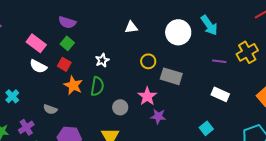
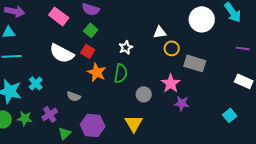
white triangle: (131, 27) -> (160, 32), moved
pink rectangle: (36, 43) -> (59, 16), moved
white semicircle: (38, 66) -> (62, 53), size x1.4

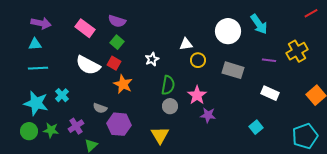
gray rectangle: (195, 63) -> (233, 70), moved
green semicircle: (121, 73) -> (168, 85), moved
purple hexagon: (93, 125) -> (119, 124), moved

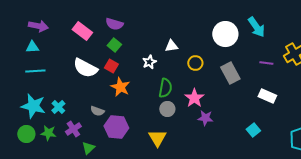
white triangle: (186, 44) -> (171, 46), moved
gray rectangle: (233, 70) -> (230, 73), turned 45
cyan cross: (62, 95) -> (58, 107), moved

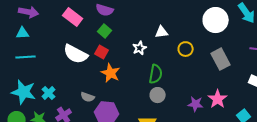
pink star: (194, 98) -> (218, 99), moved

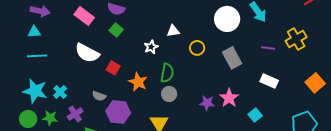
red square: (102, 52) -> (113, 68), moved
orange star: (111, 73) -> (138, 82), moved

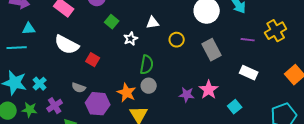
green square: (116, 30) -> (112, 22), moved
cyan triangle: (34, 32) -> (29, 29), moved
orange star: (138, 82) -> (127, 93), moved

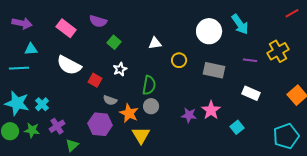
white star: (131, 39) -> (120, 69), moved
gray rectangle: (212, 50) -> (214, 70), turned -50
gray semicircle: (79, 88) -> (110, 100), moved

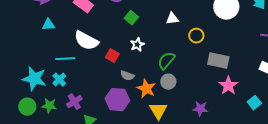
cyan line: (19, 68) -> (65, 59), moved
gray rectangle: (214, 70) -> (218, 61), moved
green semicircle: (149, 85) -> (166, 61), turned -150
purple star: (189, 115) -> (200, 109), moved

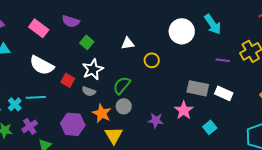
white star: (137, 45) -> (93, 69), size x1.5
cyan line: (65, 59) -> (36, 97), moved
gray rectangle: (218, 61) -> (198, 88), moved
gray semicircle: (127, 76) -> (89, 91), moved
purple star: (200, 109) -> (156, 120), moved

